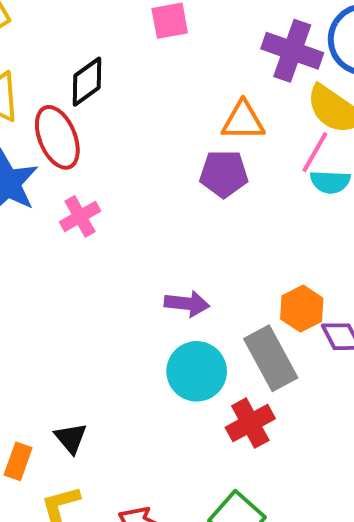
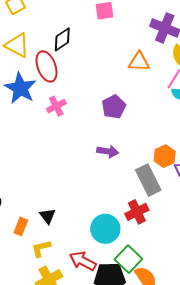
purple pentagon: (224, 174) -> (114, 107), moved, turned -30
cyan circle: (197, 371) -> (105, 229), moved

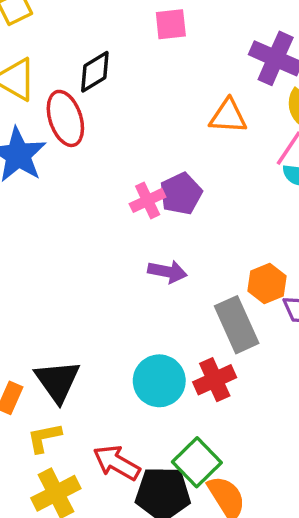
pink cross: (56, 106) -> (148, 200), moved
black triangle: (47, 216) -> (57, 381), size x1.6
cyan circle: (105, 229) -> (159, 381), moved

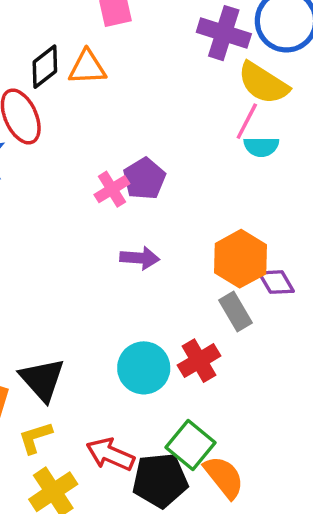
orange triangle: (228, 116) -> (87, 67), moved
orange hexagon: (267, 283) -> (240, 259), size x1.4
gray rectangle: (237, 325) -> (236, 311), moved, size x0.7

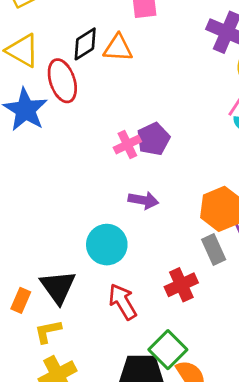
cyan circle: (144, 368) -> (107, 245), moved
red arrow: (110, 454) -> (123, 302), moved, turned 30

